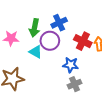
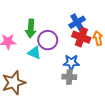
blue cross: (59, 23) -> (77, 22), moved
gray cross: (75, 84) -> (69, 77), moved, turned 32

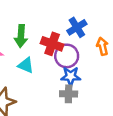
red cross: (81, 37) -> (52, 44), moved
purple circle: (48, 40) -> (67, 56), moved

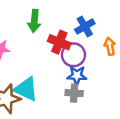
green arrow: (21, 36) -> (34, 21), moved
cyan triangle: (26, 65) -> (26, 89), moved, size x1.5

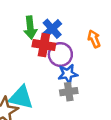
green arrow: (34, 21) -> (30, 28), moved
blue cross: (85, 26) -> (52, 29), moved

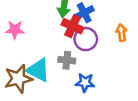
blue star: (68, 74) -> (85, 83), moved
gray cross: (69, 92) -> (67, 60), moved

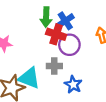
blue star: (85, 83) -> (73, 85), turned 30

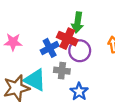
green arrow: (46, 17) -> (78, 22), moved
blue cross: (65, 21) -> (50, 48), moved

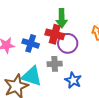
blue cross: (50, 48) -> (31, 43), moved, turned -35

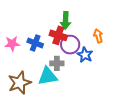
cyan triangle: (32, 76) -> (48, 76), moved, turned -30
blue star: (73, 80) -> (85, 55), moved

